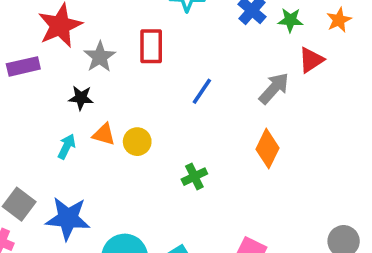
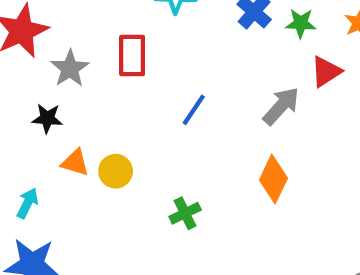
cyan arrow: (67, 147) -> (27, 203), moved

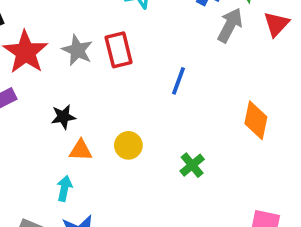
gray star: (70, 69) -> (77, 50), moved
gray arrow: (281, 106) -> (230, 25), moved
orange triangle: (75, 163) -> (81, 150), moved

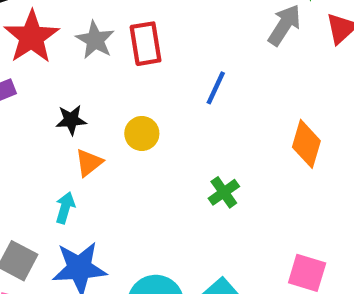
yellow circle: (128, 145) -> (142, 133), moved
orange triangle: (81, 150) -> (89, 163), turned -45

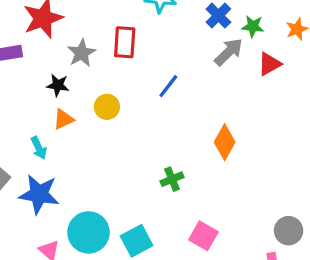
gray star: (95, 40) -> (82, 53), moved
green cross: (224, 192) -> (172, 179), moved
cyan arrow: (65, 208) -> (39, 148), turned 125

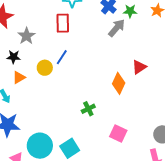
red rectangle: (125, 42) -> (63, 23), moved
red triangle: (269, 64) -> (139, 67), moved
blue line: (168, 86) -> (62, 57), moved
pink square: (203, 236) -> (118, 134), moved

